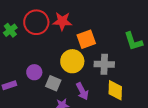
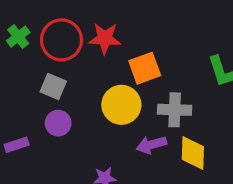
green cross: (10, 30) -> (18, 37), moved
gray square: (53, 83) -> (53, 87), moved
purple arrow: (82, 91) -> (151, 145), moved, turned 102

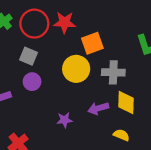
purple arrow: (151, 145) -> (98, 108), moved

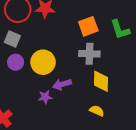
orange square: (92, 43) -> (88, 26), moved
yellow circle: (76, 69) -> (43, 62), moved
purple arrow: (98, 108) -> (62, 84), moved

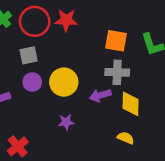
orange square: (88, 26) -> (116, 41), turned 30
gray square: (12, 39) -> (29, 55), turned -35
purple arrow: (62, 84) -> (100, 95), moved

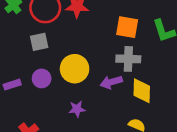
purple circle: (32, 82) -> (42, 78), moved

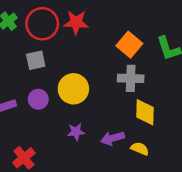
orange square: (127, 27) -> (129, 45), turned 30
purple arrow: (111, 82) -> (112, 138), moved

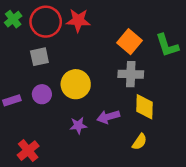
purple arrow: (112, 138) -> (108, 117), moved
yellow semicircle: (140, 149) -> (140, 142), turned 102

